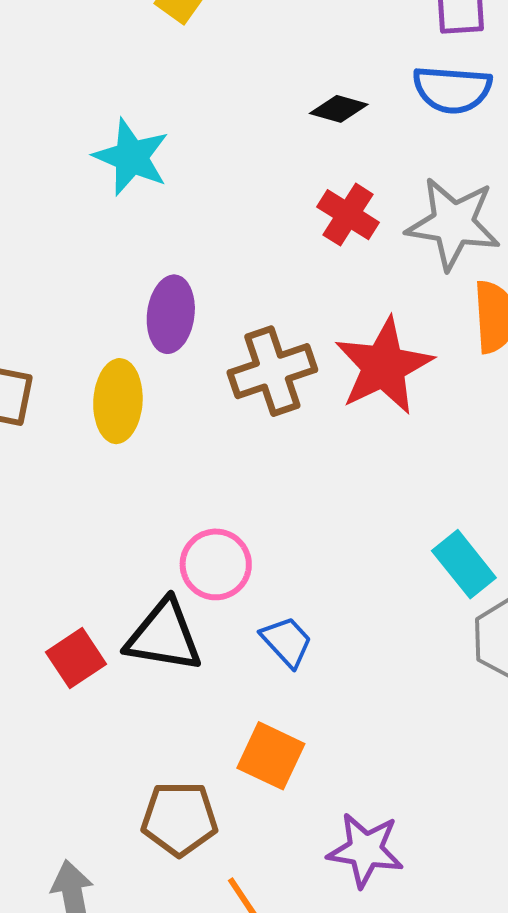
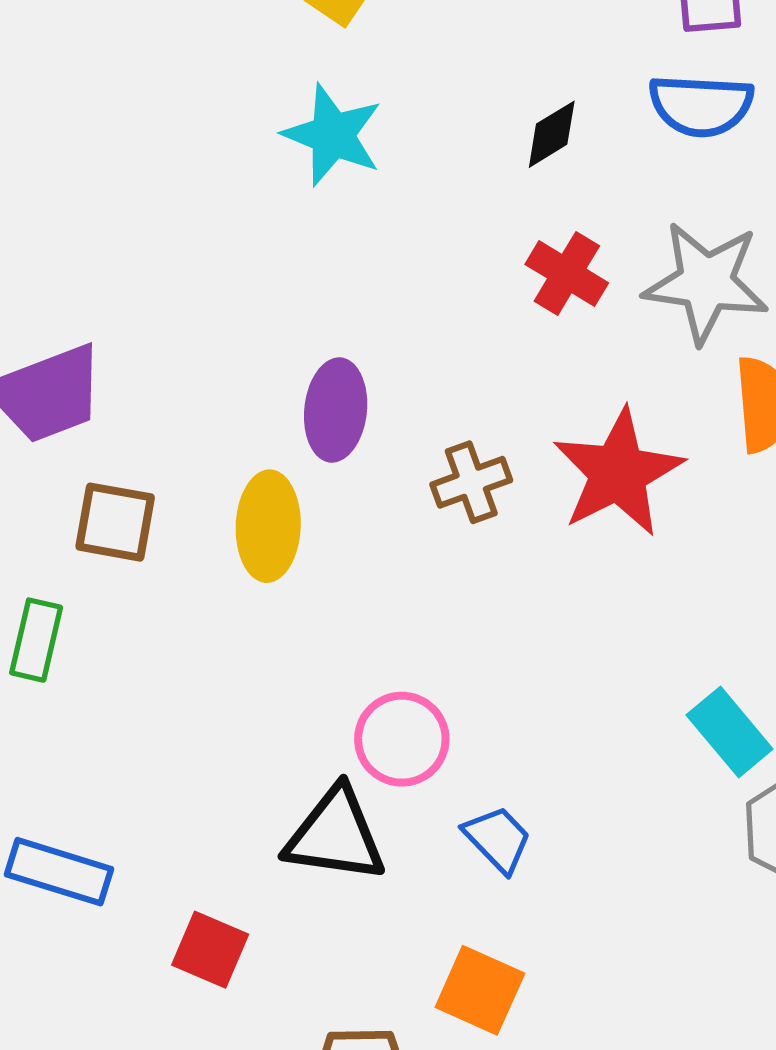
black diamond: (339, 109) -> (552, 134), turned -46
cyan star: (131, 157) -> (333, 135), moved
brown cross: (272, 371) -> (471, 482), size x0.7
red square: (76, 658) -> (210, 950), moved, turned -32

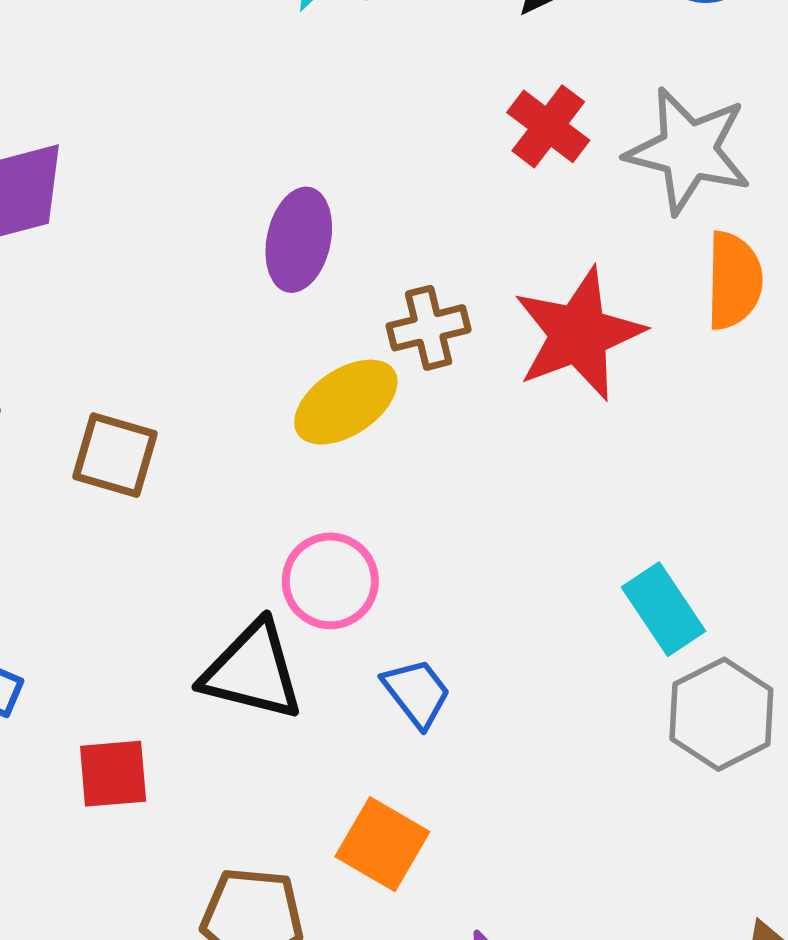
brown square: (115, 522) -> (115, 455), moved
yellow ellipse: (268, 526) -> (346, 402), moved, turned 48
red square: (210, 950) -> (113, 774), turned -34

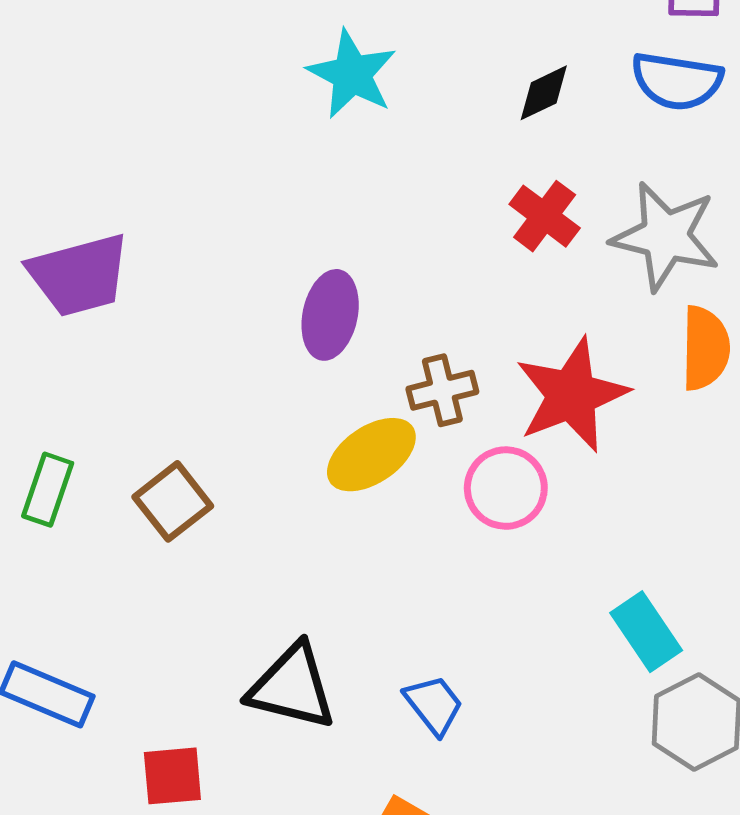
brown square: (115, 455) -> (173, 501), turned 36
pink circle: (330, 581) -> (506, 488), moved

